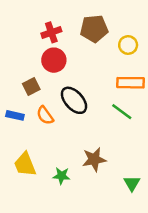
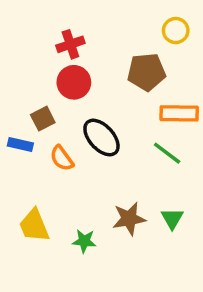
brown pentagon: (94, 29) -> (146, 72), moved
yellow circle: (128, 45) -> (176, 31), moved
blue rectangle: (15, 115) -> (20, 144), moved
green triangle: (132, 183) -> (172, 219), moved

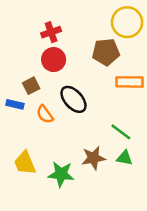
yellow circle: (176, 31) -> (127, 22), size x1.6
green line: (167, 153) -> (121, 132), moved
green triangle: (172, 219) -> (125, 158), turned -49
green star: (84, 241) -> (61, 174), size x1.5

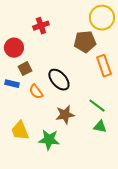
red circle: (54, 60) -> (14, 48), moved
orange rectangle: (130, 82) -> (104, 66), turned 70
brown star: (93, 158) -> (65, 115), moved

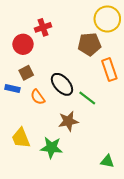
red circle: (14, 48) -> (23, 44), moved
green line: (97, 106) -> (87, 98), moved
green triangle: (100, 127) -> (107, 161), moved

